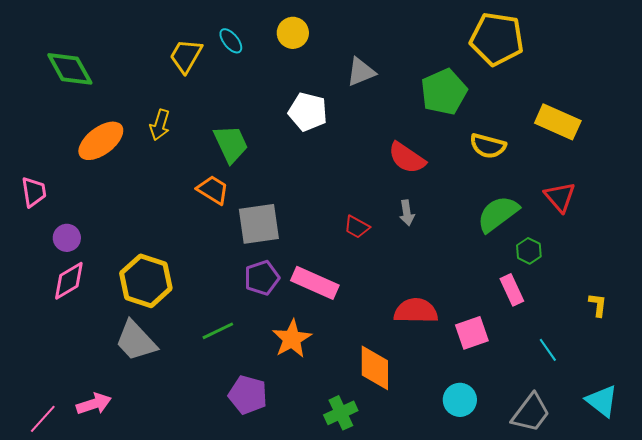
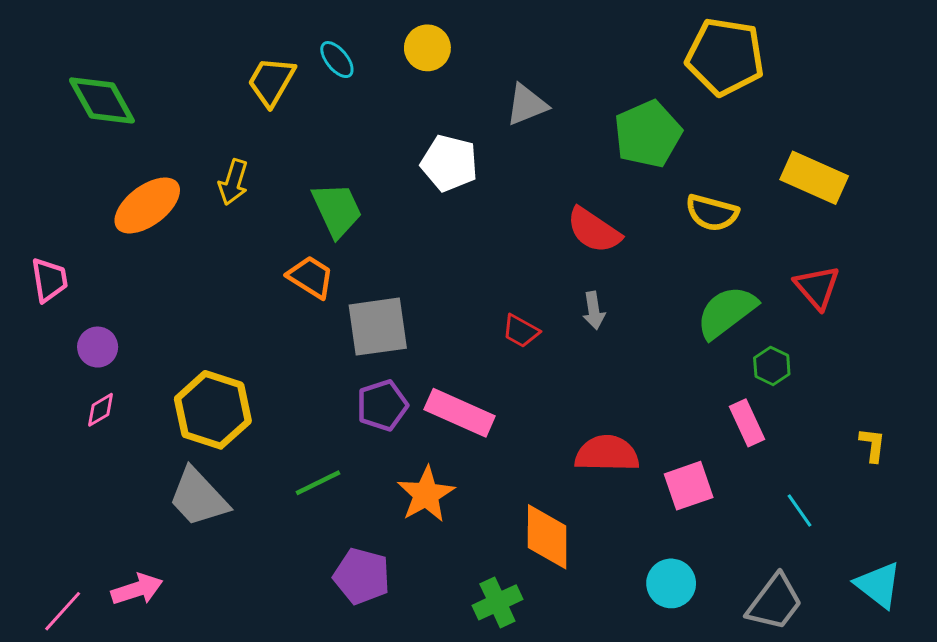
pink diamond: (69, 281) -> (101, 410), size x0.6

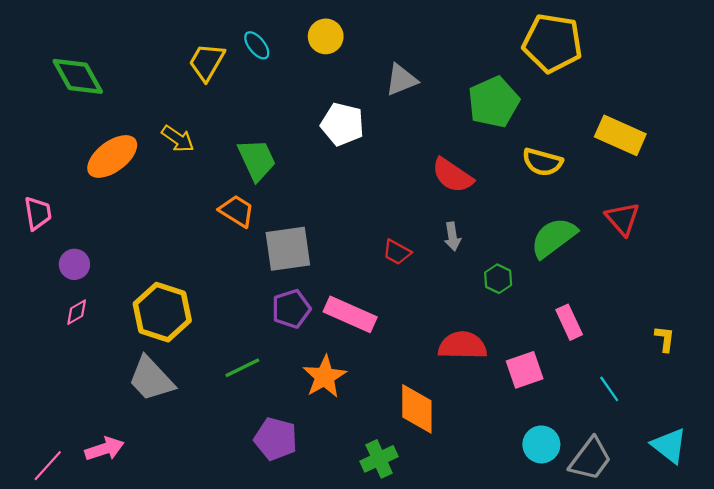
yellow arrow: (233, 182) -> (178, 139), turned -72
green hexagon: (772, 366) -> (498, 279), moved
cyan circle: (671, 583) -> (541, 444), moved

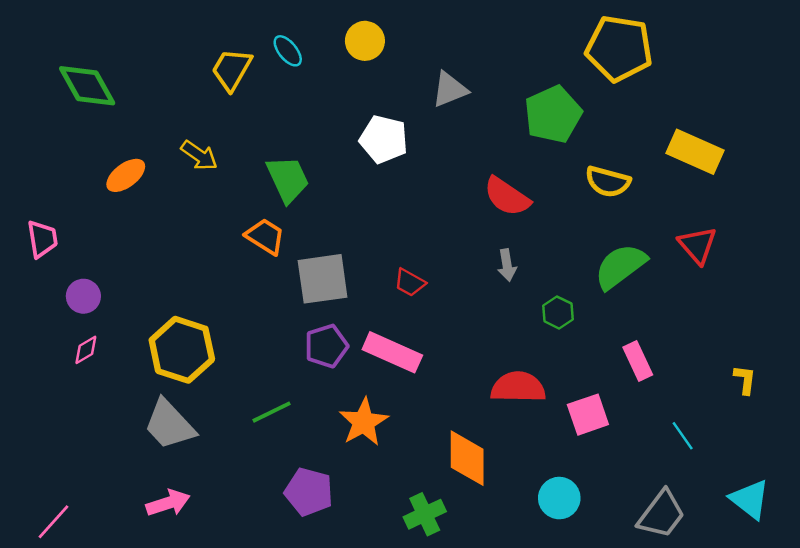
orange ellipse: (112, 156) -> (126, 175), size x0.7
red trapezoid: (397, 252) -> (410, 283), moved
cyan circle: (541, 444) -> (559, 498), moved
pink arrow: (104, 449) -> (168, 503), moved

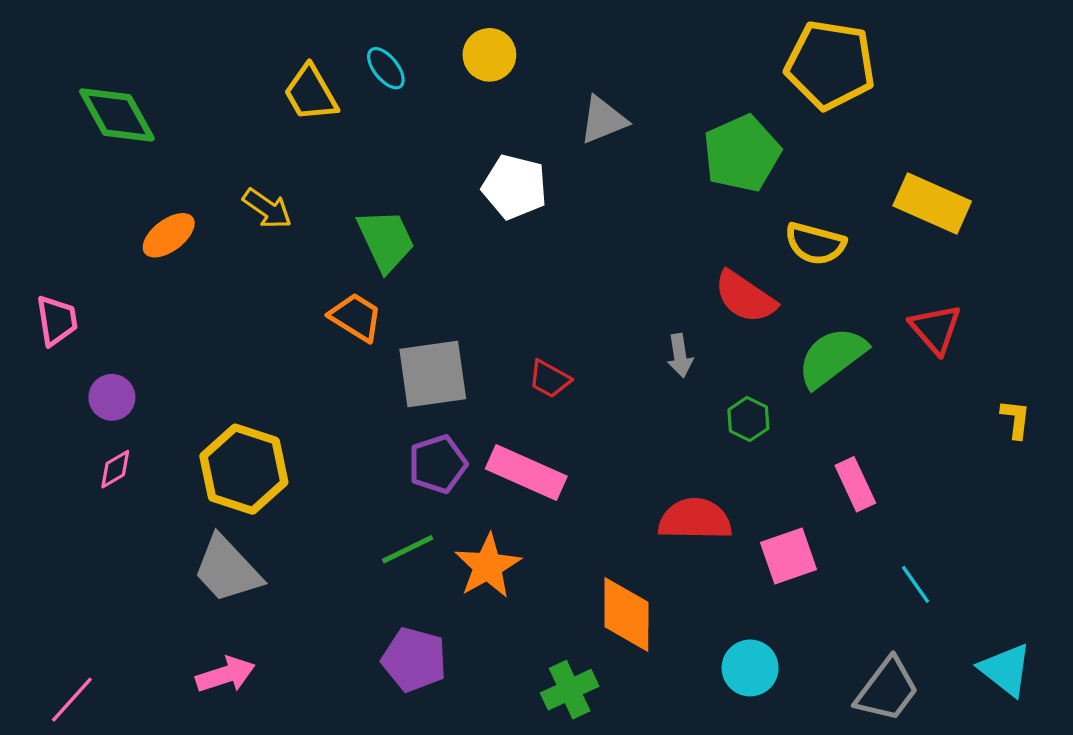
yellow trapezoid: (232, 70) -> (311, 93), turned -60
red semicircle: (507, 197) -> (745, 297), moved
yellow L-shape: (745, 380) -> (1016, 419), moved
green line: (271, 412) -> (408, 549), moved

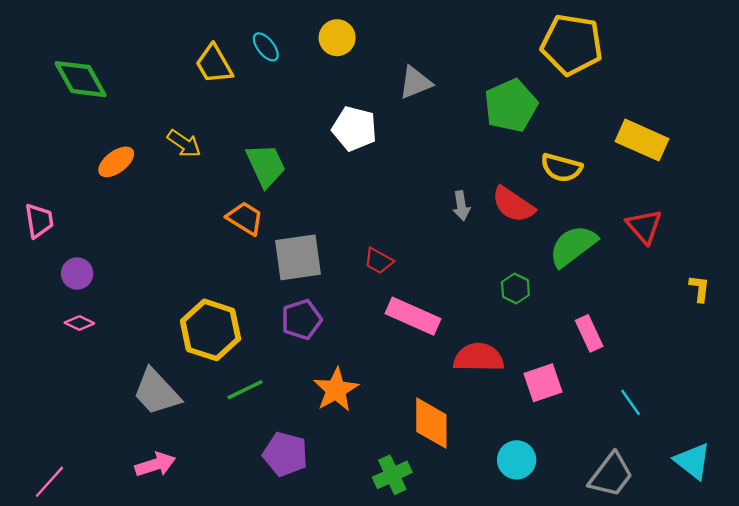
gray arrow: (680, 356) -> (461, 206), moved
pink diamond: (115, 469) -> (79, 323), turned 56
yellow hexagon: (244, 469) -> (211, 330), moved
pink rectangle: (526, 472) -> (413, 316), moved
green line: (408, 549) -> (245, 390), moved

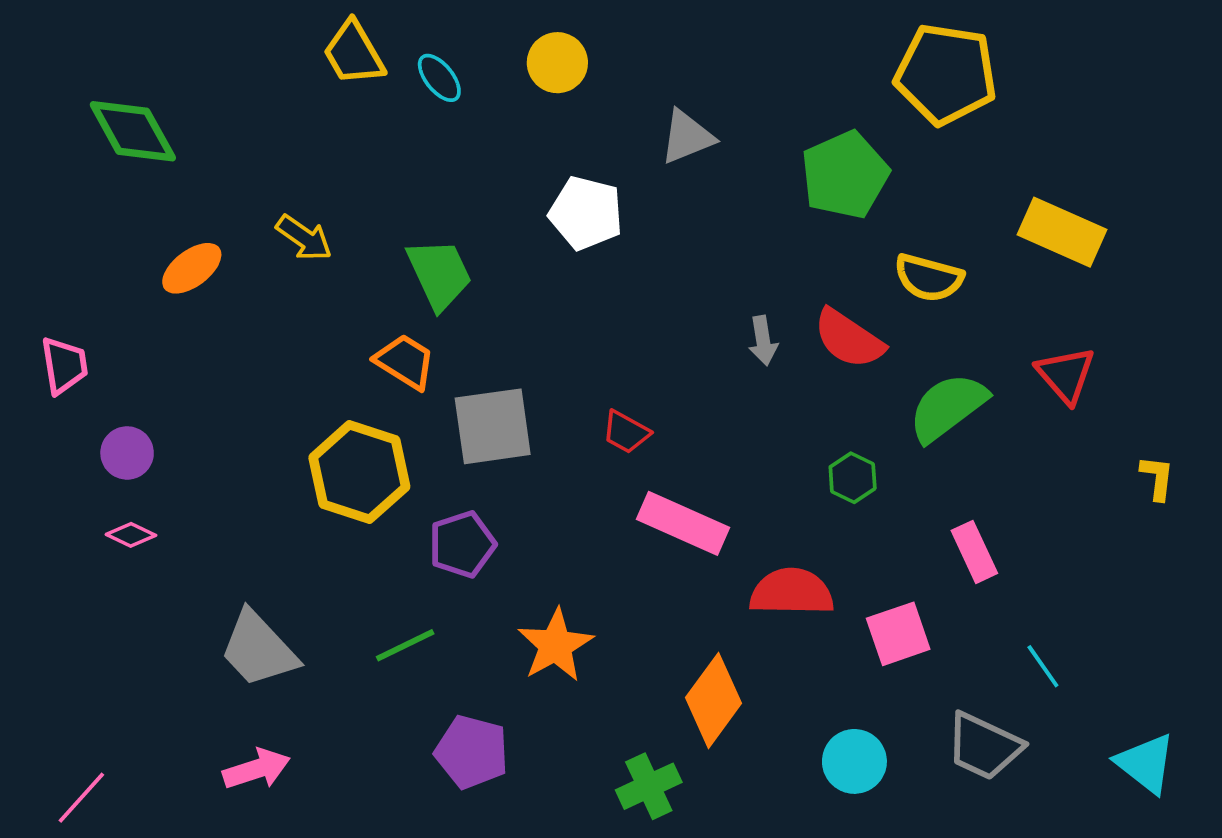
yellow trapezoid: (214, 64) -> (354, 53), moved
purple pentagon: (301, 320) -> (462, 544), moved
yellow hexagon: (211, 330) -> (359, 472), moved
orange diamond: (431, 423) -> (714, 700), turned 36
gray trapezoid: (611, 475) -> (984, 746), moved, turned 78

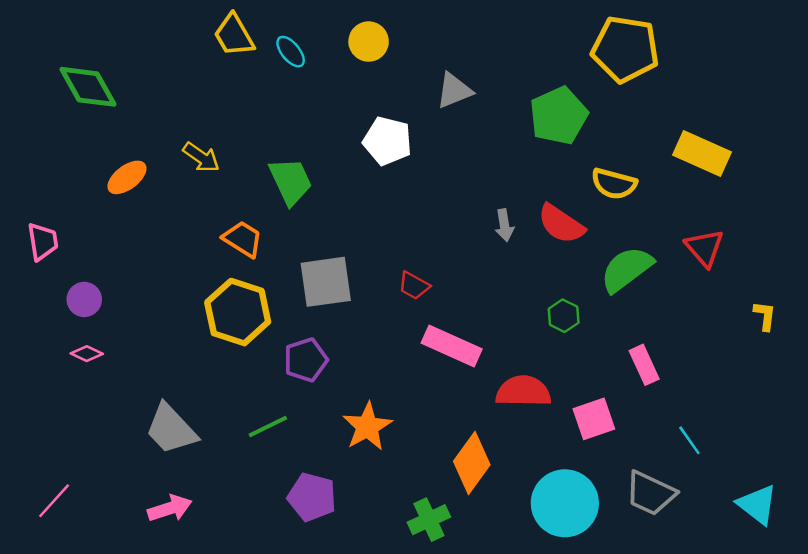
orange trapezoid: (405, 362) -> (243, 239), moved
cyan circle: (854, 761) -> (565, 503), size x1.6
pink line: (81, 798) -> (54, 501), moved

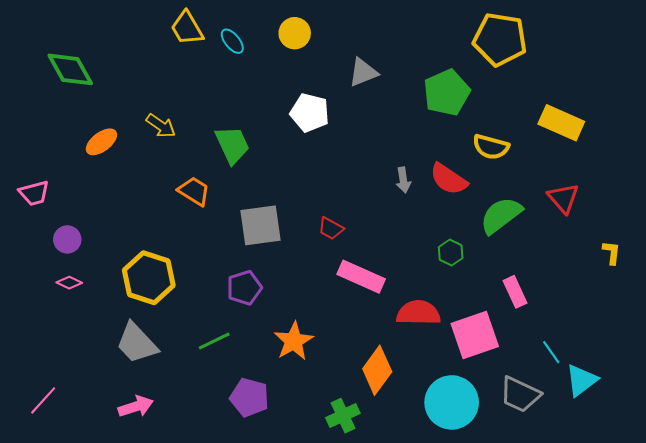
pink trapezoid: (43, 242) -> (34, 193), turned 84
yellow hexagon: (238, 312) -> (149, 278), moved
pink square: (594, 419) -> (475, 335), size x1.4
cyan triangle: (757, 505) -> (581, 380), moved, turned 45

